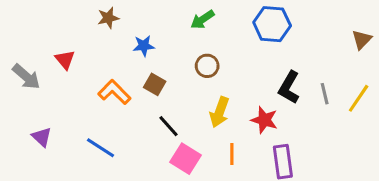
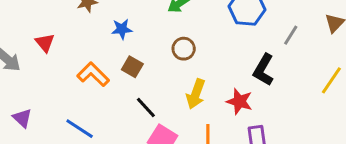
gray line: (325, 94) -> (291, 35), moved, turned 45

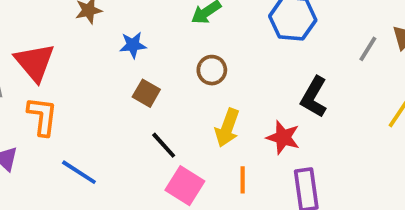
gray line: (291, 35) -> (368, 49), moved
red triangle: (45, 43) -> (35, 62), size x1.6
orange L-shape: (93, 74) -> (42, 116), moved, turned 52

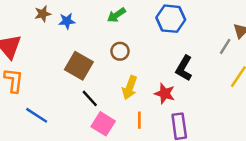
blue star: (133, 45) -> (67, 21), moved
gray line: (368, 49) -> (225, 46), moved
brown square: (146, 93) -> (79, 66), size x1.6

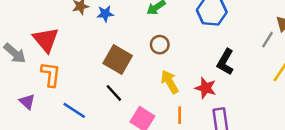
yellow arrow: (130, 88) -> (170, 82), turned 130
black line: (90, 98) -> (114, 93), moved

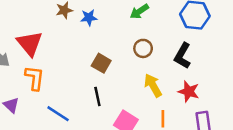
brown square: (118, 59) -> (101, 63), size x0.7
black L-shape: (225, 62) -> (183, 56), moved
black line: (114, 93) -> (97, 96), turned 30

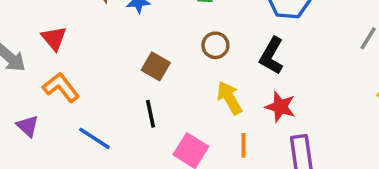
red triangle: (30, 43) -> (54, 38), size x0.7
orange L-shape: (35, 78) -> (61, 87), turned -45

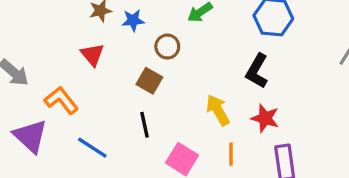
red triangle: (54, 38) -> (92, 55), moved
brown circle: (215, 45) -> (167, 47), moved
purple triangle: (28, 126) -> (30, 136), size x1.6

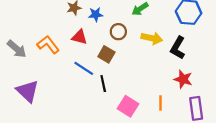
red triangle: (92, 55) -> (79, 37), moved, turned -35
orange L-shape: (61, 100) -> (48, 45), moved
yellow arrow: (218, 110) -> (152, 38), moved, turned 132
blue line: (92, 148) -> (84, 68), moved

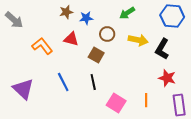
gray arrow: (17, 49) -> (14, 20), moved
blue line: (84, 68) -> (63, 82), moved, turned 30

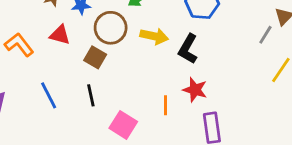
brown circle: (107, 34) -> (111, 28), size x1.5
orange line: (146, 100) -> (165, 105), moved

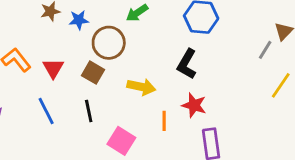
red triangle: (60, 35) -> (53, 68), moved, turned 45
yellow arrow: (154, 36) -> (141, 87), moved

